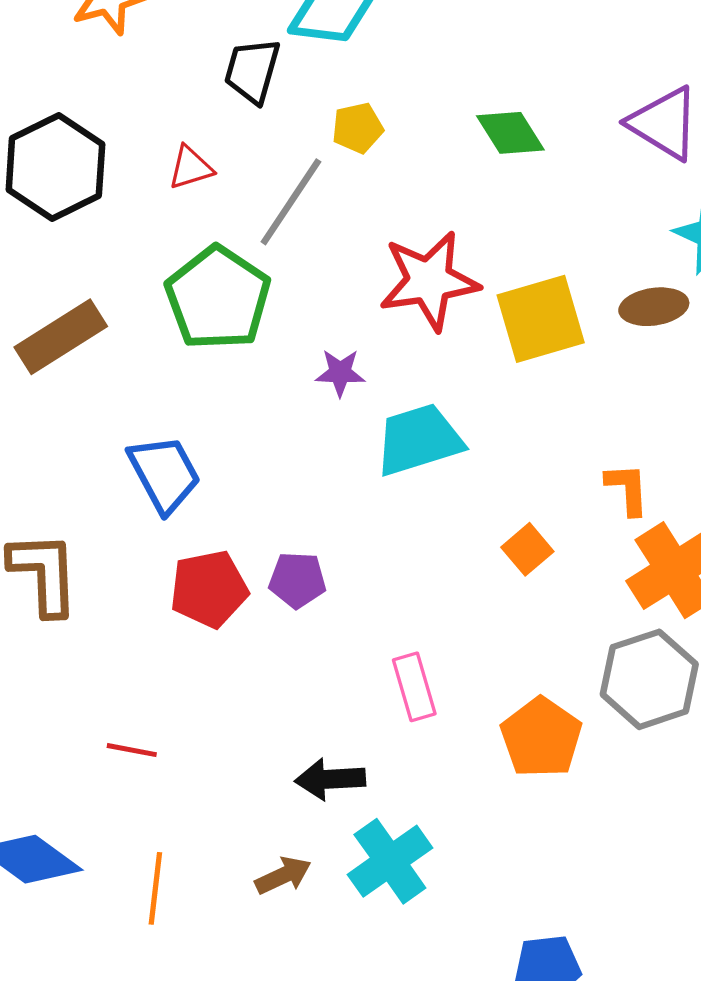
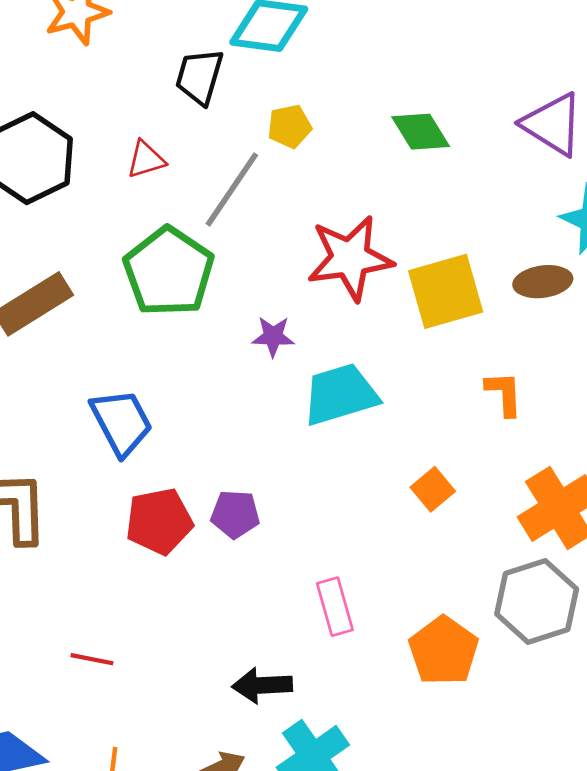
orange L-shape: (627, 489) -> (504, 394), moved

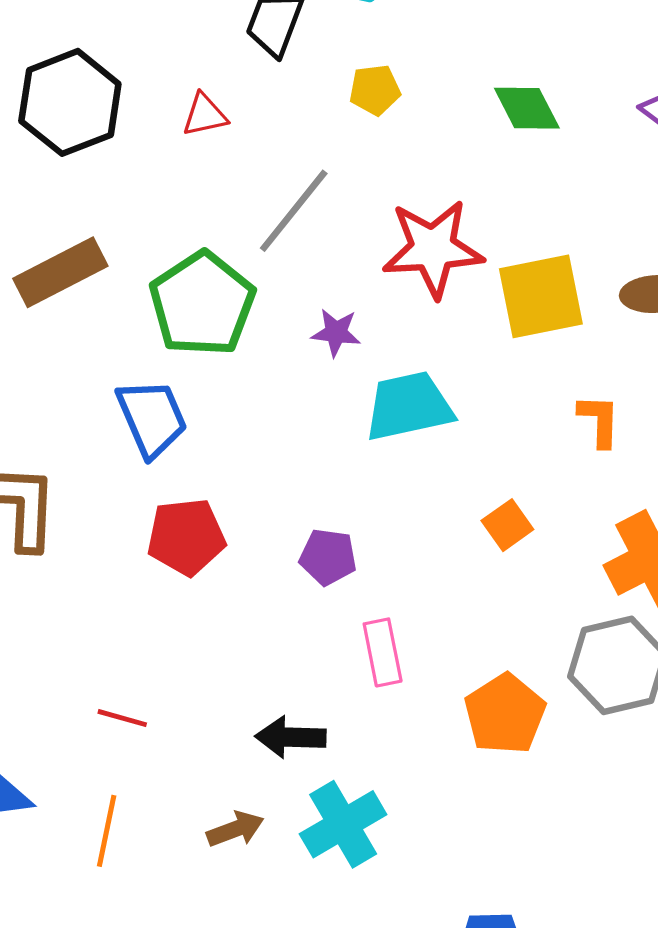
gray line: (232, 189) -> (294, 211), moved
green pentagon: (169, 272) -> (202, 304), moved
purple pentagon: (235, 514) -> (328, 557), moved
red line: (92, 659) -> (122, 718), moved

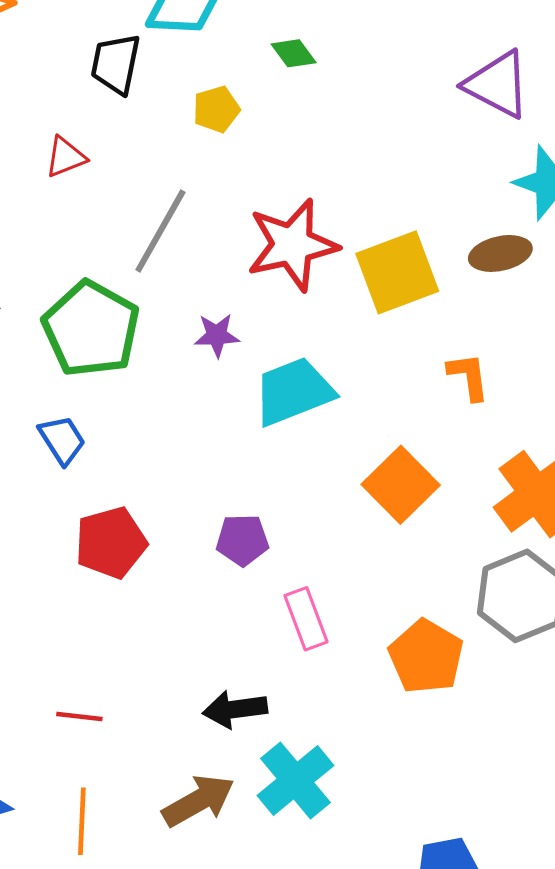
green diamond: (527, 108) -> (294, 53), moved, size x0.7
blue trapezoid: (152, 418) -> (62, 440), size x0.7
orange square: (507, 525) -> (401, 485), size x1.6
brown arrow: (235, 829) -> (198, 801), size x1.4

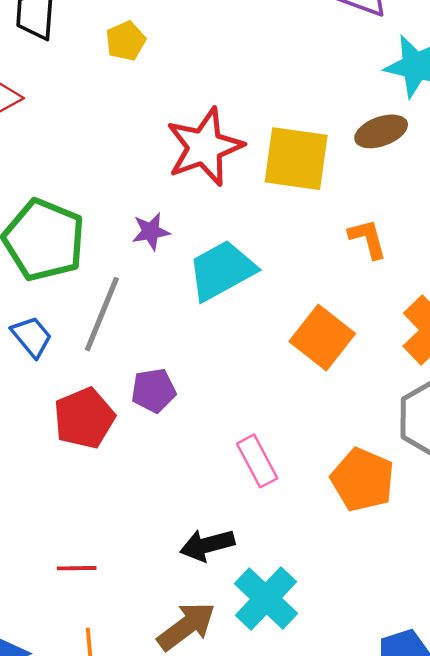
gray line: (160, 231) -> (102, 314), moved
yellow square: (397, 272) -> (296, 159), turned 36
purple pentagon: (242, 540) -> (154, 390), moved

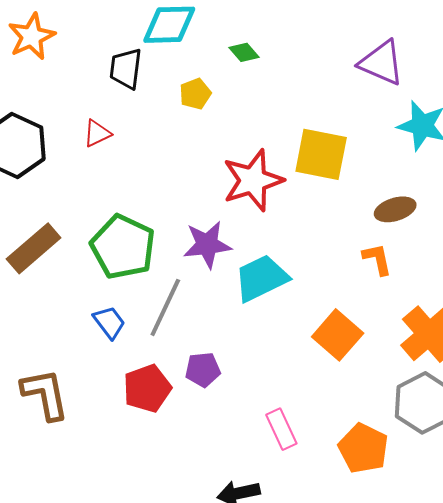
brown ellipse: (381, 131) -> (395, 209), moved
yellow square: (296, 159) -> (321, 154), moved
purple star: (151, 231) -> (207, 245), size x1.6

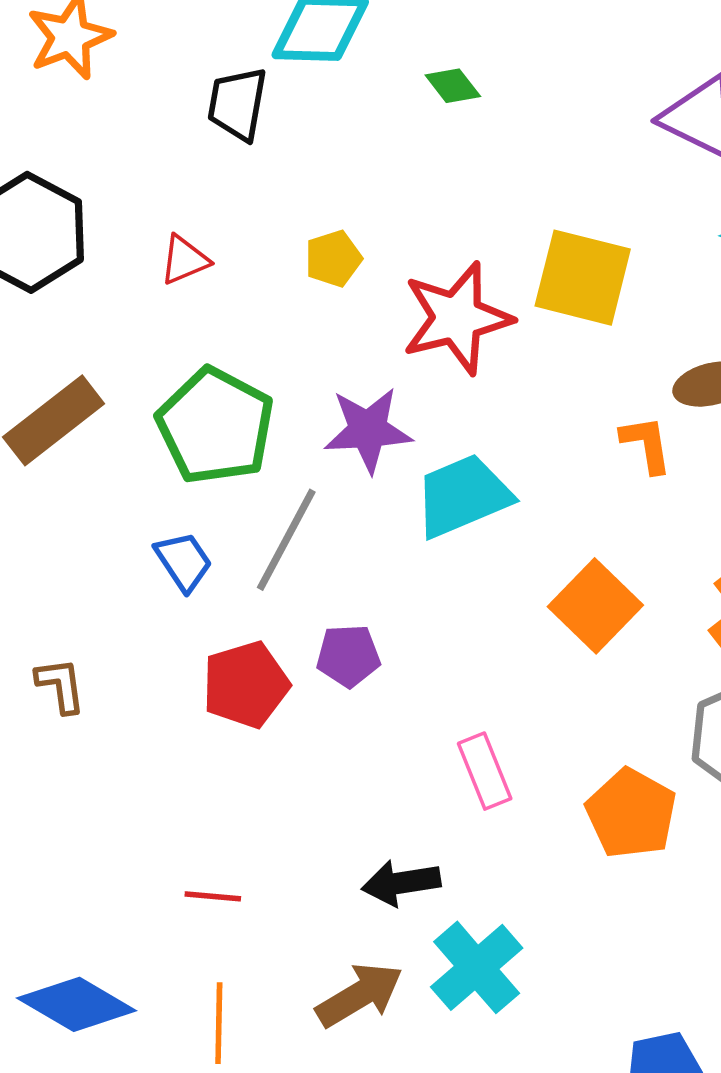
yellow pentagon: (195, 94) -> (333, 259), moved
red triangle: (97, 133) -> (184, 260), moved
orange L-shape: (377, 259) -> (646, 444), moved
brown L-shape: (45, 394) -> (61, 685), size x0.6

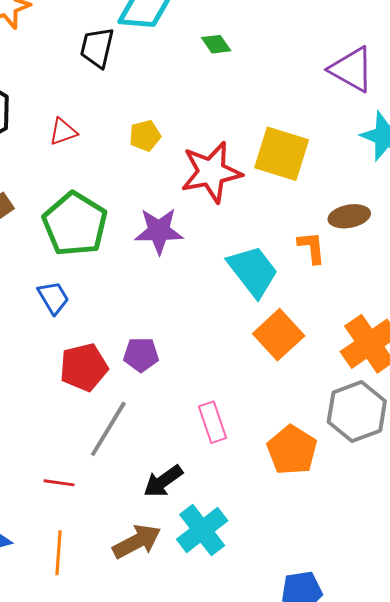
cyan trapezoid: (463, 496) -> (253, 271), moved, turned 72
gray line: (286, 540) -> (108, 429), moved
black arrow: (401, 883) -> (163, 481), turned -30

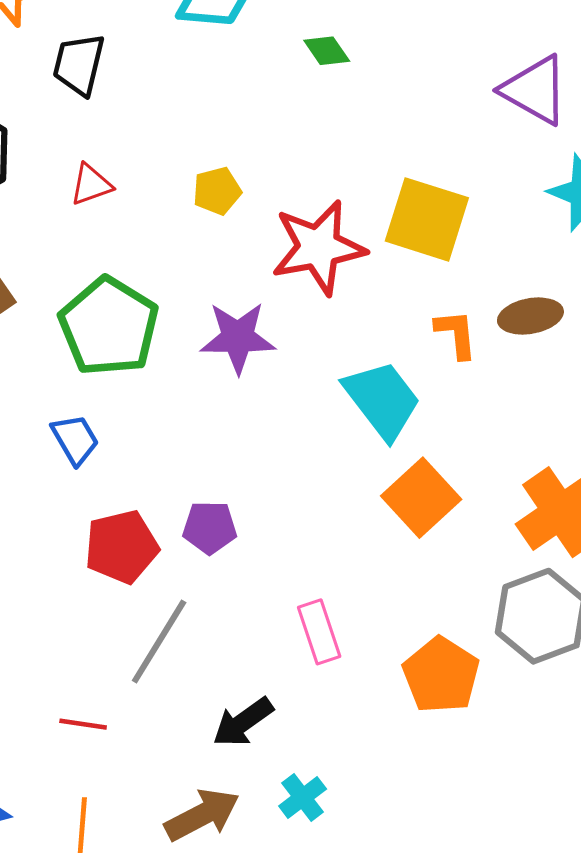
black trapezoid: (97, 48) -> (79, 64), moved
orange L-shape: (312, 247) -> (456, 334), moved
cyan cross: (202, 530) -> (303, 798), size x0.6

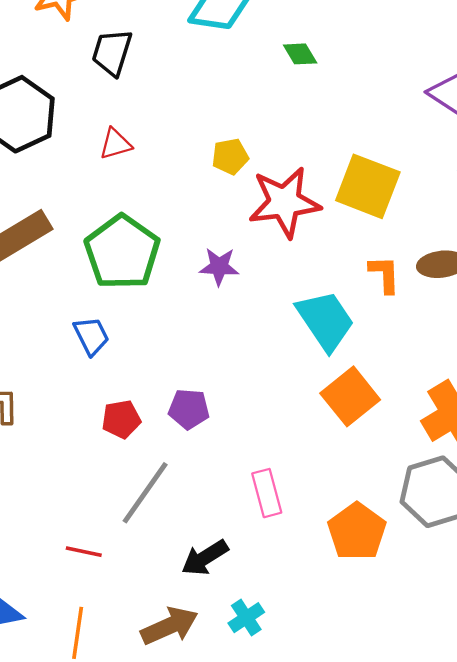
yellow pentagon: (217, 191) -> (230, 156), moved
purple star: (238, 338) -> (219, 267), size x0.7
red pentagon: (122, 547) -> (121, 419), size x0.7

